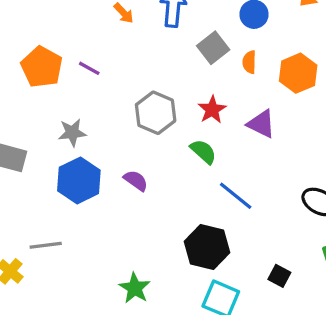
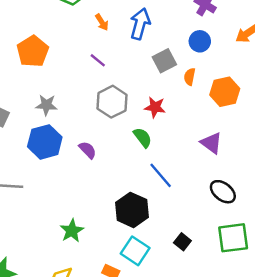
purple line: (89, 68) -> (98, 60), moved
red star: (212, 110) -> (155, 107), turned 30
purple triangle: (261, 124) -> (211, 143), moved

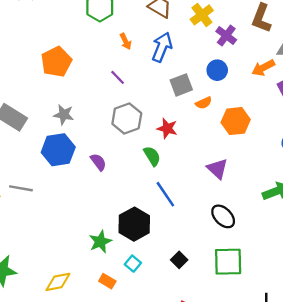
orange semicircle: (190, 77) -> (204, 103), turned -133
green star: (72, 231) -> (100, 242), moved
cyan square: (135, 251) -> (133, 264), size x0.6

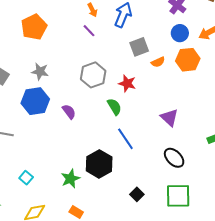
blue circle: (217, 70) -> (180, 33), moved
purple line: (118, 77) -> (89, 31), moved
orange hexagon: (236, 121) -> (188, 60), moved
cyan square: (133, 264) -> (26, 178), moved

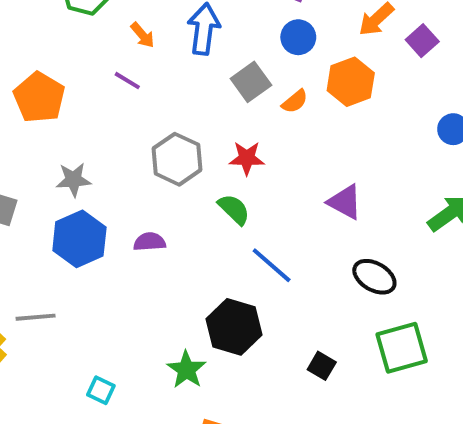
purple line: (89, 31) -> (127, 81), moved
blue circle: (180, 33) -> (298, 37), moved
purple semicircle: (69, 112) -> (150, 242), turned -42

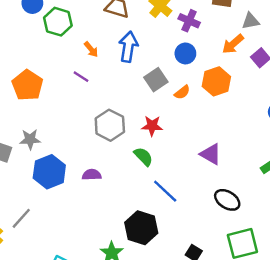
gray star: (73, 180) -> (30, 139), moved
gray line: (36, 317) -> (21, 218), turned -45

